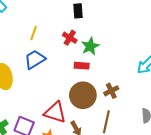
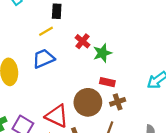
black rectangle: (78, 11) -> (57, 11), moved
yellow line: (34, 33) -> (46, 31), turned 32
red rectangle: (82, 66) -> (107, 82), moved

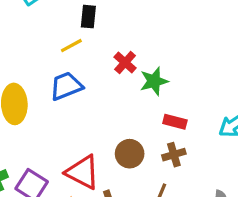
red rectangle: (107, 82) -> (175, 122), moved
brown circle: (88, 102) -> (130, 154), size x0.7

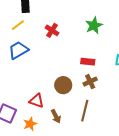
green star: (154, 81) -> (94, 25), moved
red triangle: (83, 172) -> (37, 101), size x0.7

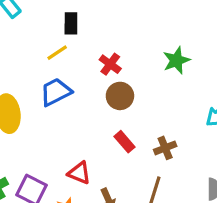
red rectangle: (88, 62) -> (125, 142), moved, turned 40
brown circle: (63, 85) -> (120, 96), moved

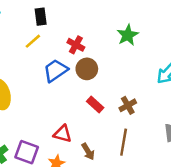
blue trapezoid: (56, 92) -> (56, 70), moved

